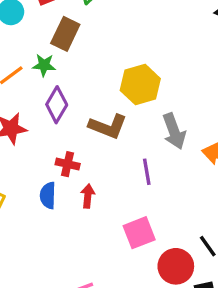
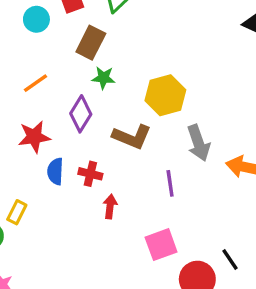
green star: (44, 65) -> (104, 78), moved
blue semicircle: (48, 195) -> (55, 171), moved

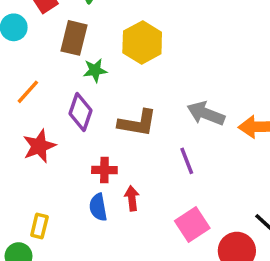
yellow hexagon: (165, 95) -> (142, 42), moved
gray arrow: (198, 143) -> (206, 114), turned 144
blue semicircle: (55, 171) -> (98, 207), moved

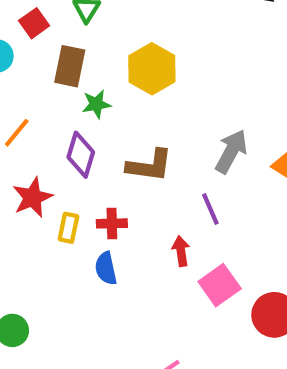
gray arrow: (206, 114) -> (231, 151), turned 99
red arrow: (132, 198) -> (181, 251), moved
yellow rectangle: (39, 226) -> (68, 228), moved

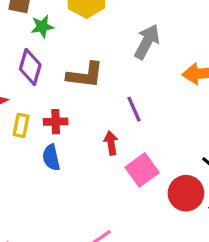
gray arrow: (231, 151) -> (147, 42), moved

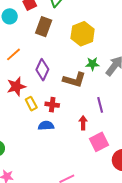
green star: (42, 26) -> (92, 64), moved
yellow rectangle: (21, 125) -> (31, 104), turned -48
blue semicircle: (51, 158) -> (46, 126), turned 91

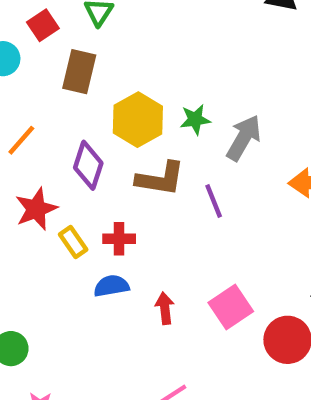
yellow hexagon: (83, 34) -> (138, 120), moved
green star: (92, 64) -> (195, 119), moved
purple line: (100, 105) -> (214, 201), moved
red arrow: (83, 123) -> (165, 308), moved

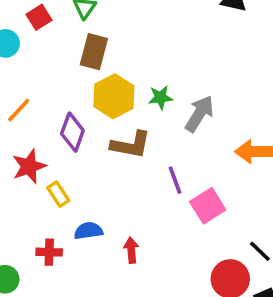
brown rectangle: (79, 72) -> (94, 52), moved
purple line: (214, 201) -> (175, 180), moved
red cross: (119, 239) -> (49, 252), moved
pink square: (231, 307) -> (208, 206), moved

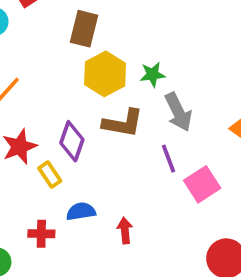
gray arrow: (199, 114) -> (178, 112), moved, turned 123
purple diamond: (72, 132) -> (72, 141), moved

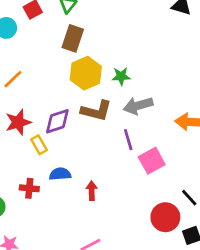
gray arrow: (178, 112) -> (138, 106), turned 96
purple diamond: (72, 141) -> (57, 121), turned 48

